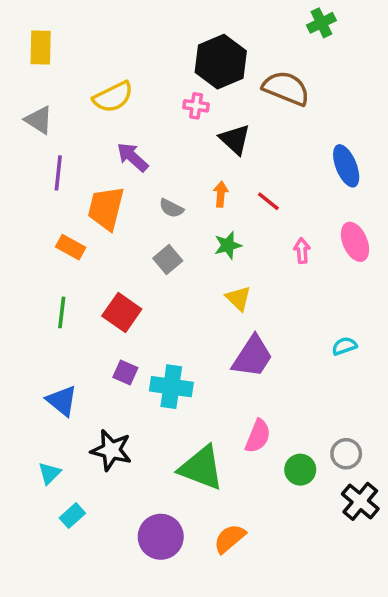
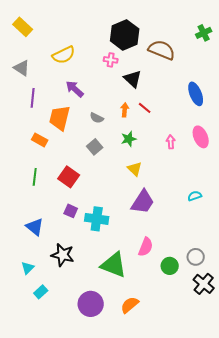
green cross: (321, 23) -> (204, 33), moved
yellow rectangle: (41, 48) -> (23, 27), turned -48
red line: (268, 201) -> (145, 108), moved

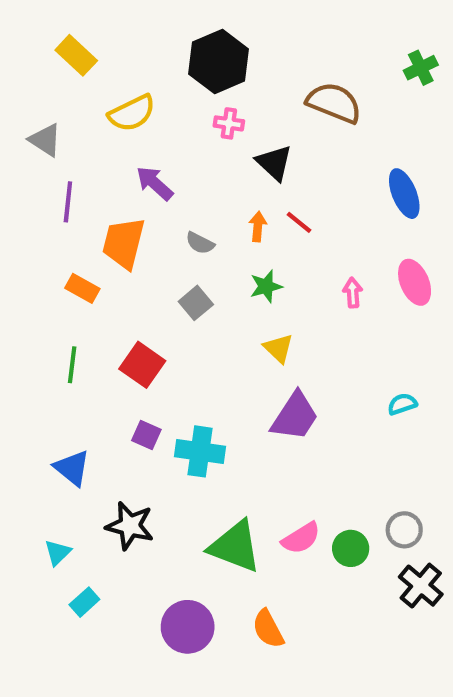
yellow rectangle: (23, 27) -> (76, 55), moved
black hexagon: (125, 35) -> (219, 62), moved
pink semicircle: (146, 247) -> (301, 538), moved, turned 36
orange semicircle: (130, 305) -> (268, 629), turned -78

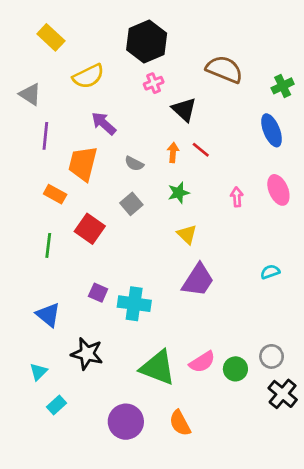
green cross: (421, 68) -> (283, 86), moved
pink cross: (229, 123) -> (154, 83), turned -30
red square: (142, 365) -> (90, 229), moved

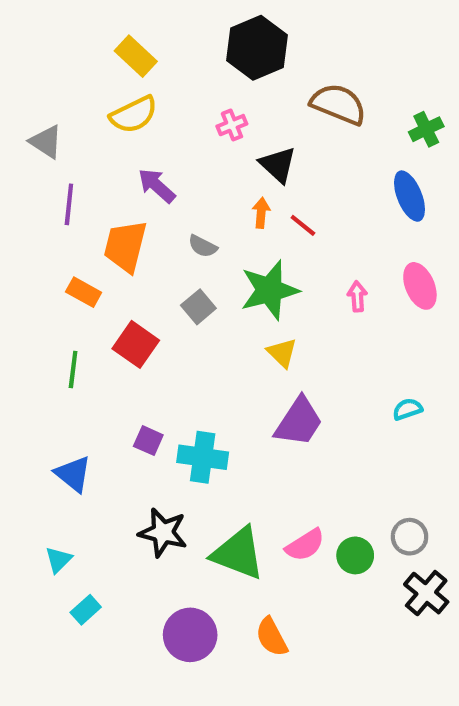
yellow rectangle: (51, 37) -> (136, 56), moved
black hexagon: (147, 42) -> (257, 48), moved
orange arrow: (173, 153) -> (261, 213), moved
green star: (179, 193) -> (270, 290), size x1.8
black star: (87, 354) -> (163, 532), moved

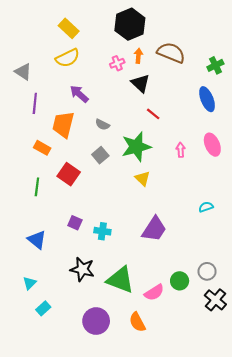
orange arrow: (261, 213) -> (138, 56), moved
purple trapezoid: (299, 422) -> (154, 229), moved
cyan cross: (203, 457) -> (102, 231), size x0.7
pink semicircle: (305, 545) -> (154, 292), moved

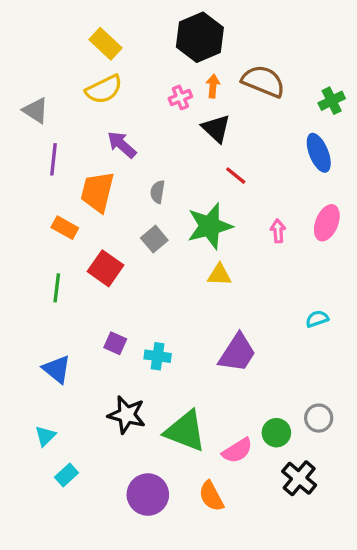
gray semicircle: (102, 125) -> (158, 192), turned 72
pink ellipse: (212, 145) -> (327, 223), turned 45
yellow triangle: (143, 178) -> (219, 275), turned -42
black cross: (215, 300) -> (299, 478), moved

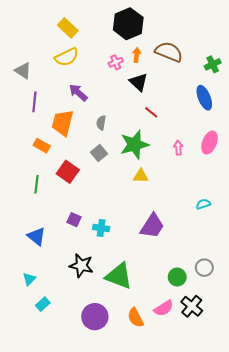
pink semicircle: (237, 451) -> (164, 308), moved

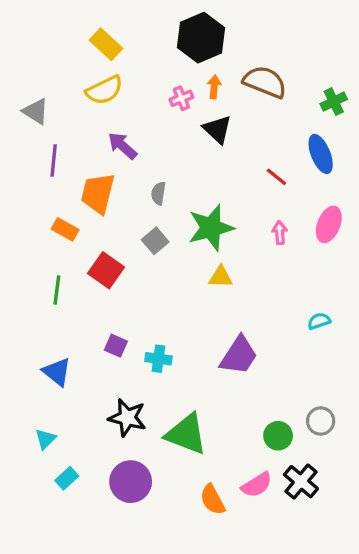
red line: (151, 112) -> (276, 177), moved
purple circle: (95, 317) -> (131, 482), moved

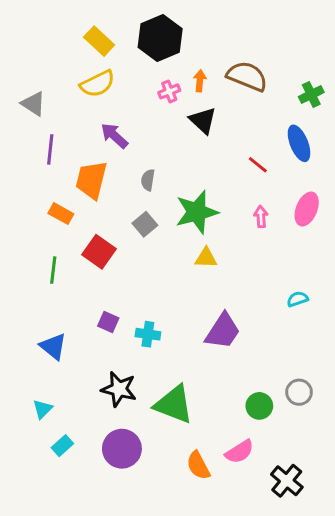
black hexagon: (201, 38) -> (160, 38), moved
black cross: (301, 482) -> (287, 481), moved

